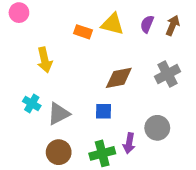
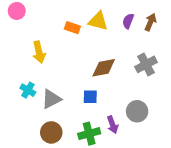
purple arrow: (129, 143) -> (113, 125), turned -30

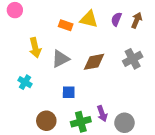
blue square: (90, 97) -> (69, 92), moved
gray triangle: (51, 99) -> (61, 59), moved
gray circle: (137, 111) -> (124, 123), moved

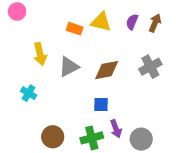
blue square: (69, 92) -> (101, 105), moved

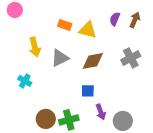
yellow triangle: (101, 22) -> (88, 30), moved
green cross: (92, 138) -> (69, 120), moved

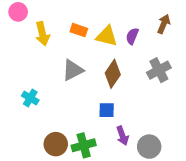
purple semicircle: (115, 19) -> (132, 36), moved
yellow arrow: (35, 47) -> (42, 34), moved
brown diamond: (93, 61) -> (113, 74), turned -45

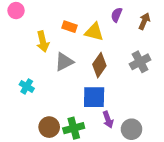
yellow arrow: (42, 34) -> (43, 42), moved
purple semicircle: (132, 36) -> (117, 15), moved
blue square: (107, 110) -> (94, 97), size x1.6

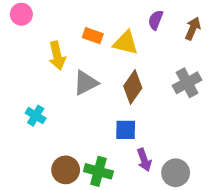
blue square: (94, 97) -> (126, 130), size x0.7
green cross: (74, 128) -> (98, 171), turned 30

